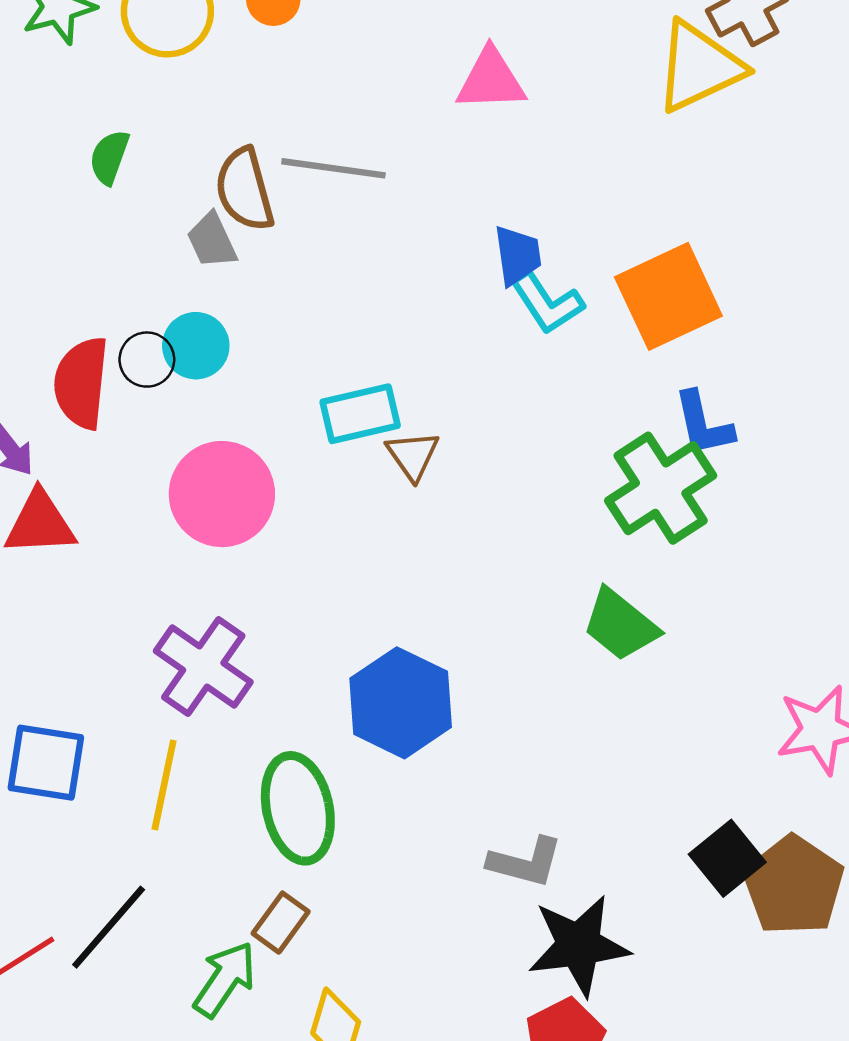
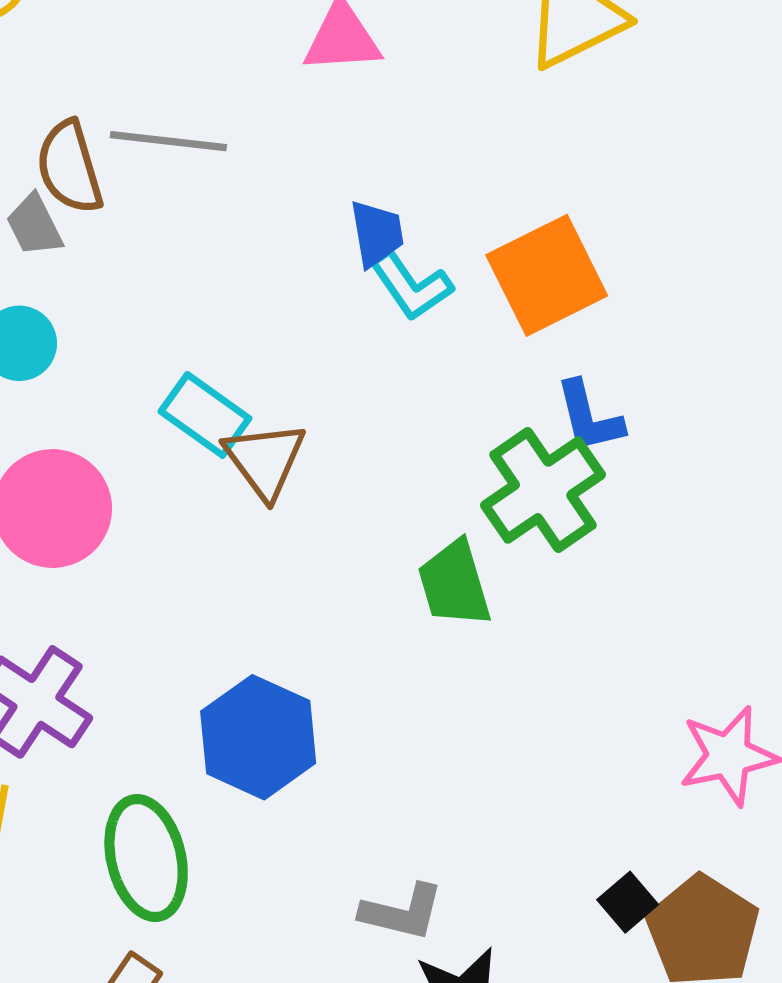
cyan rectangle: (360, 414) -> (205, 415), turned 50
brown triangle: (413, 455) -> (265, 460), size x1.4
green trapezoid: (620, 625) -> (454, 584), moved, turned 36
black square: (727, 858) -> (628, 902), size x0.7

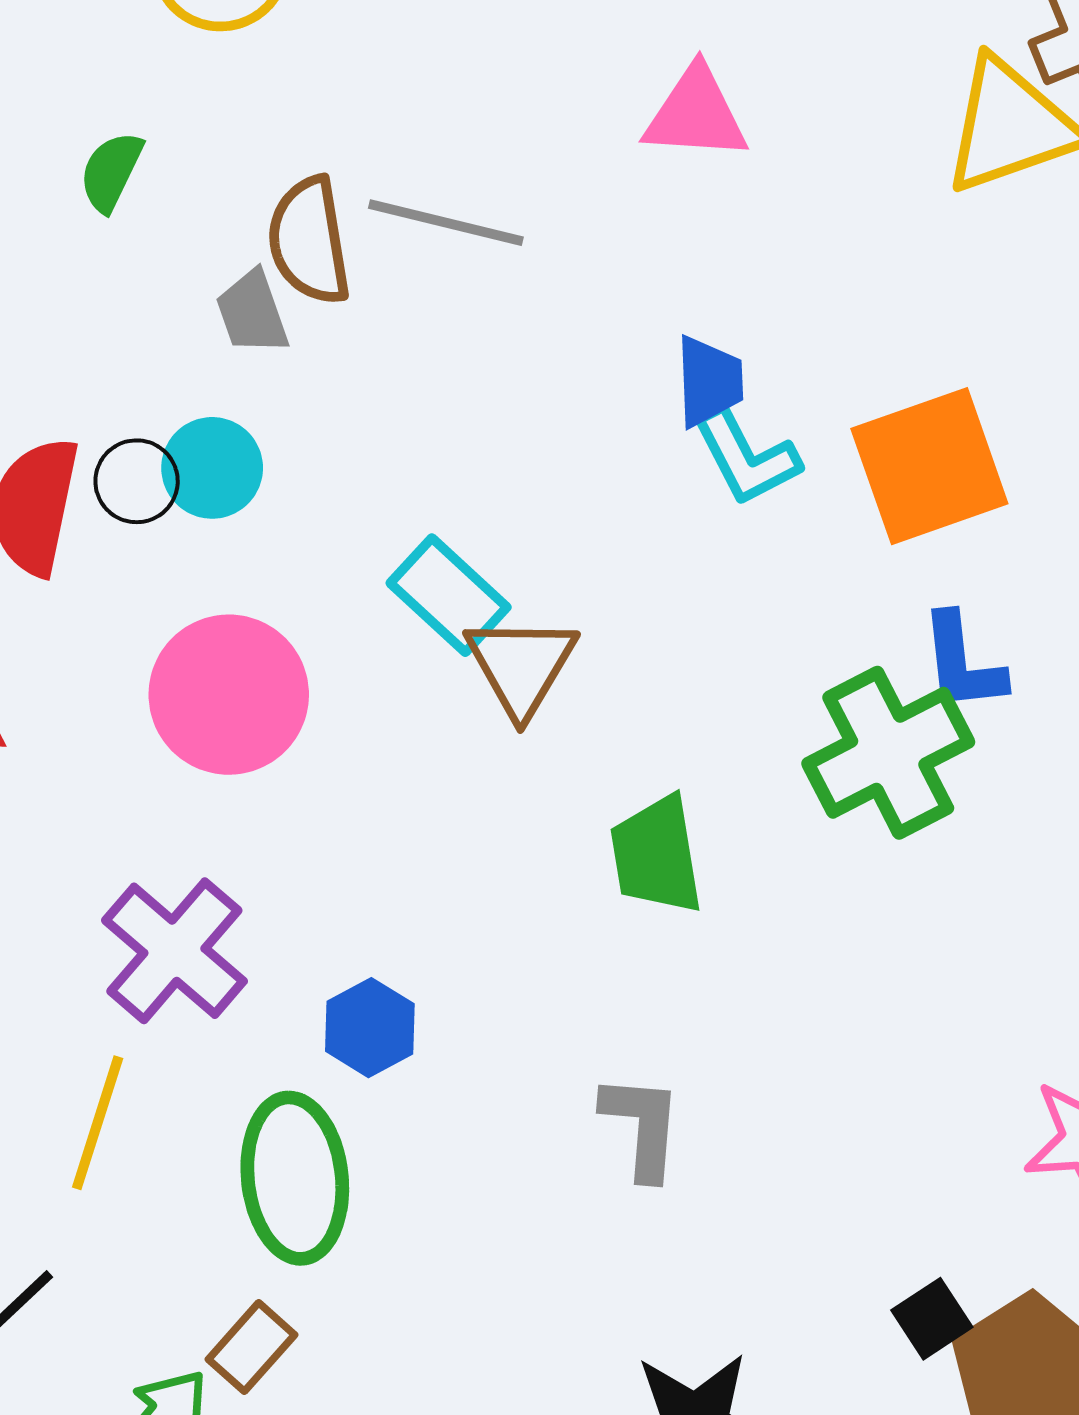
green trapezoid: (454, 584) -> (656, 855), moved
blue hexagon: (258, 737) -> (370, 1028), moved, size x0.6
gray L-shape: (402, 912) -> (642, 1126), moved, turned -106

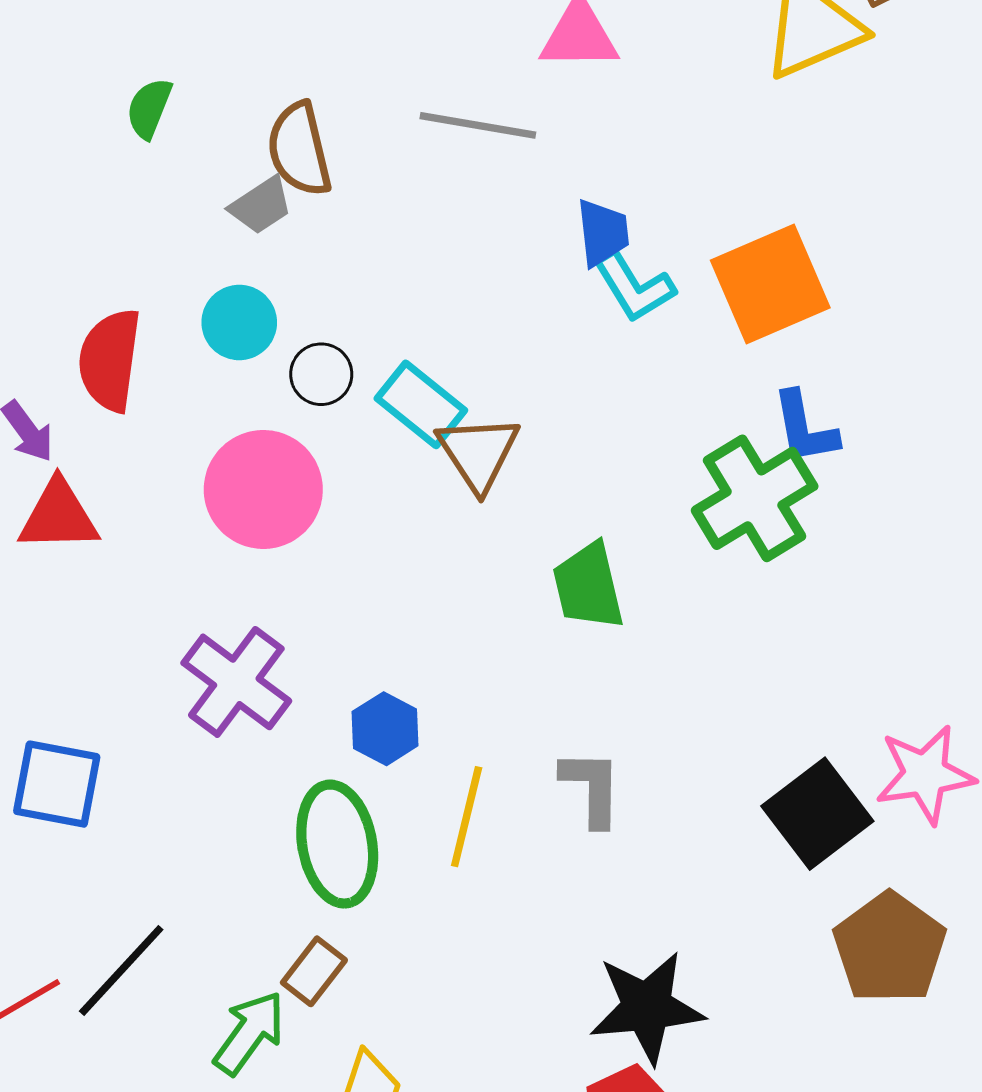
gray line: (446, 223) -> (478, 125), moved
gray trapezoid: (252, 312) -> (261, 205), turned -100
black circle: (137, 481) -> (321, 374), moved
yellow line: (98, 1123) -> (467, 817), moved
black square: (932, 1319) -> (817, 814), moved, size x1.8

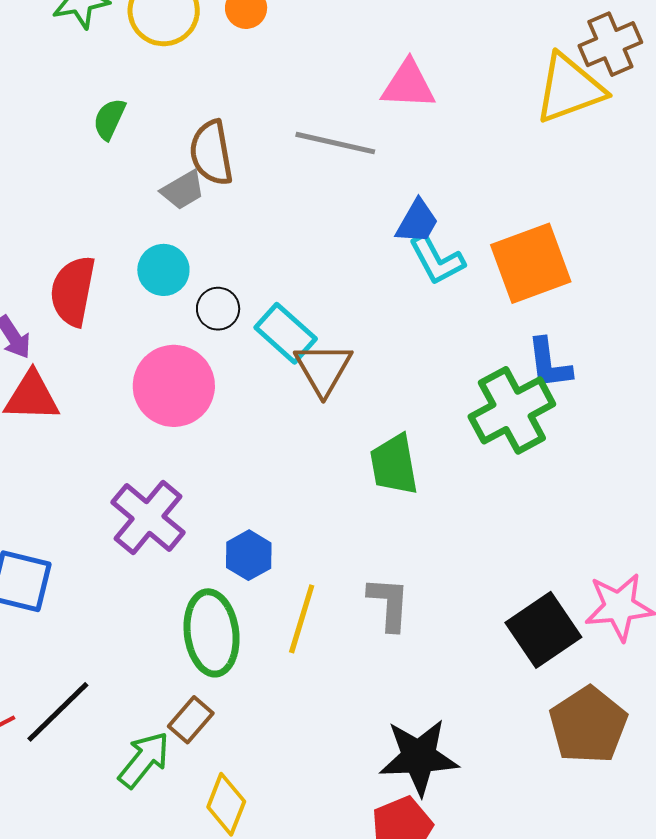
blue trapezoid: (603, 233) -> (417, 222), turned 33

